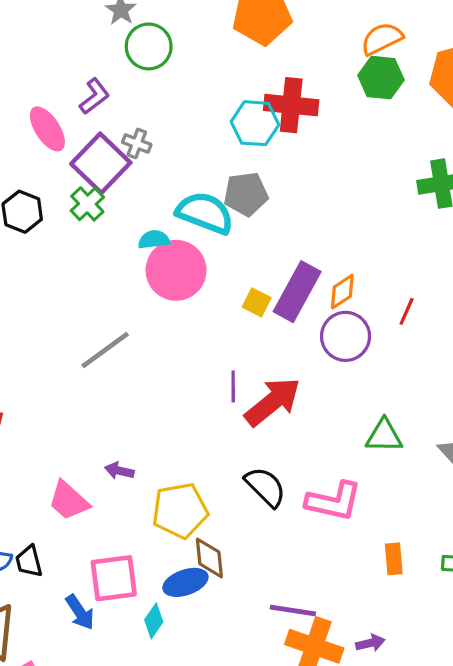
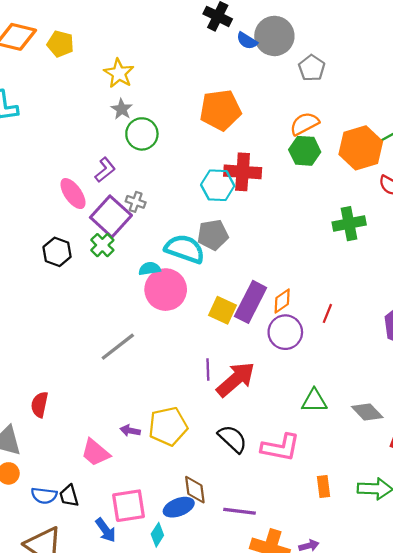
yellow square: (257, 302) -> (223, 310), size x1.4
yellow pentagon: (180, 510) -> (168, 426), moved
purple line: (293, 611) -> (239, 511), moved

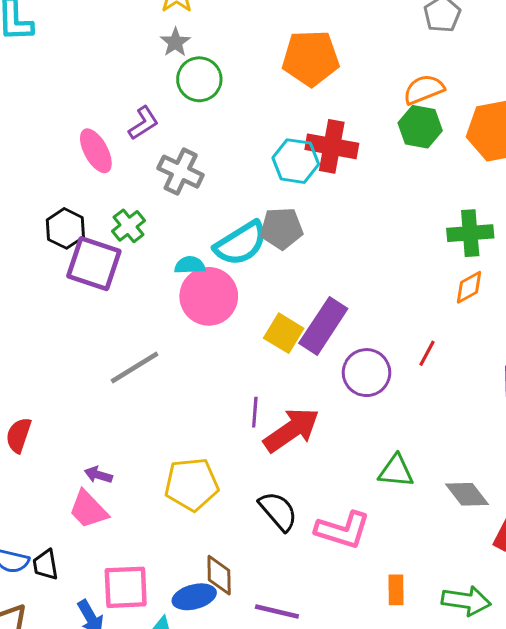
gray cross: (136, 202) -> (181, 172), size x1.6
purple square: (111, 216) -> (94, 264), moved, turned -30
cyan semicircle: (185, 249) -> (241, 243), turned 123
orange diamond: (282, 301) -> (469, 287), moved
purple arrow: (130, 431) -> (98, 475), moved

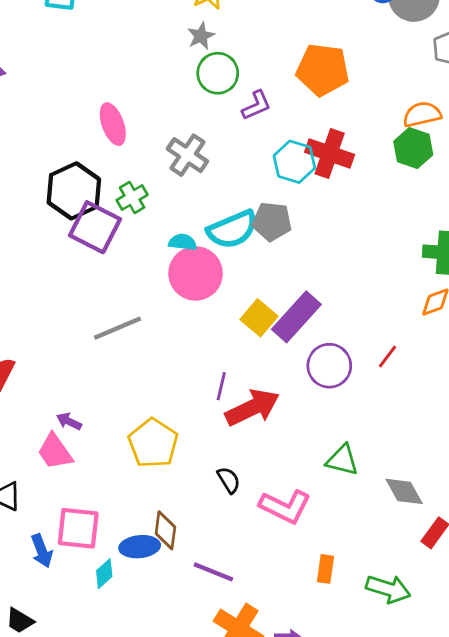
purple L-shape: (143, 123) -> (256, 105), moved
black hexagon: (65, 228) -> (74, 191), size x1.5
yellow pentagon: (192, 484) -> (153, 443), turned 30
black semicircle: (278, 511) -> (229, 480), size x0.7

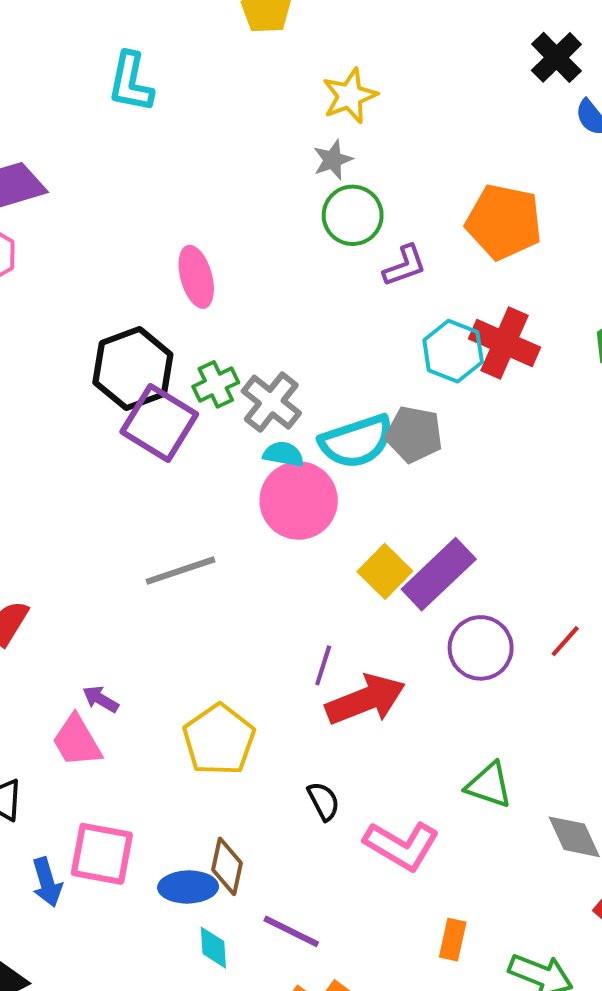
gray cross: (187, 155) -> (271, 402), moved
cyan diamond: (104, 574) -> (213, 948), moved, turned -56

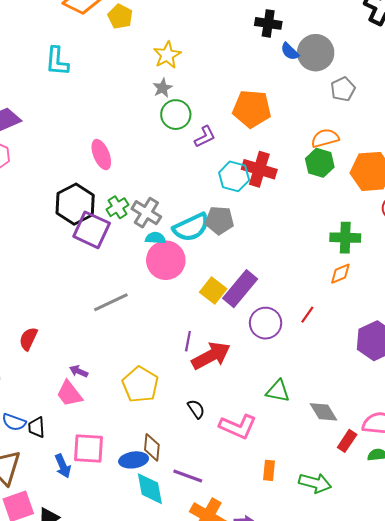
black cross: (556, 57) -> (268, 23), turned -30
cyan diamond: (213, 948) -> (150, 489), size x1.6

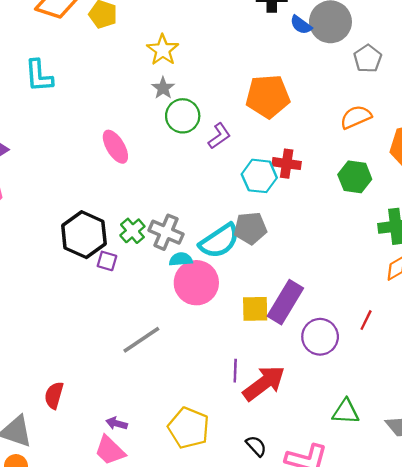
pink ellipse: (101, 155) -> (115, 147), moved
green hexagon: (320, 163) -> (355, 177), moved
red cross: (259, 169) -> (287, 164), size x0.7
purple square: (92, 230) -> (107, 261), size x0.5
yellow square: (213, 290) -> (255, 309), turned -30

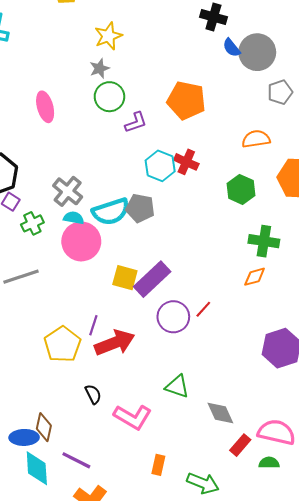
green cross: (132, 231) -> (32, 223), moved
red line: (366, 320) -> (203, 309), moved
yellow pentagon: (189, 428) -> (62, 344), moved

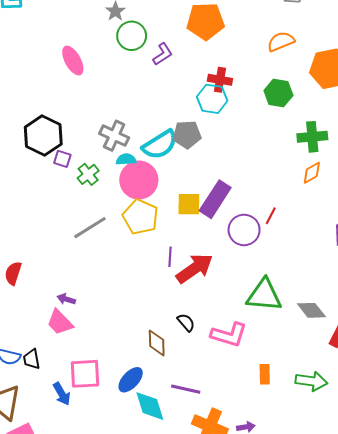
cyan hexagon: (160, 166) -> (212, 99), moved
yellow pentagon: (62, 344) -> (140, 217), moved
green triangle: (177, 386) -> (264, 295), size x1.5
brown diamond: (44, 427) -> (157, 343), moved
blue ellipse: (24, 437) -> (131, 380), turned -32

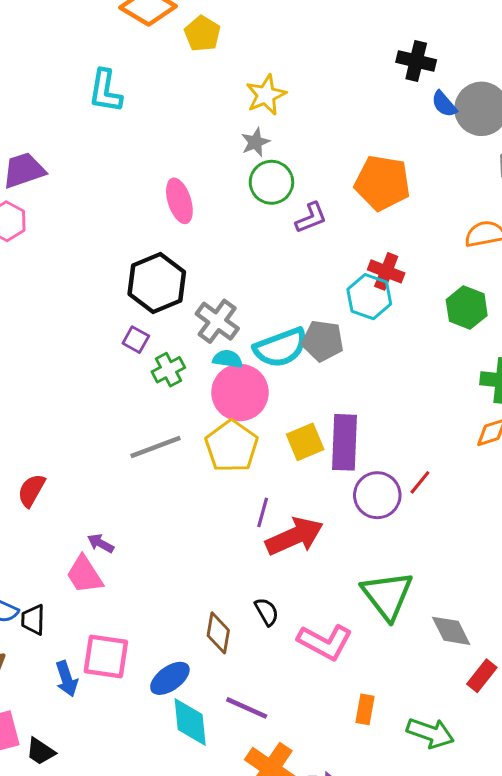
black hexagon: (43, 136) -> (157, 283), moved
purple rectangle: (215, 199) -> (345, 442), turned -42
yellow square: (189, 204) -> (305, 442), turned -35
green triangle: (264, 295) -> (387, 595), turned 36

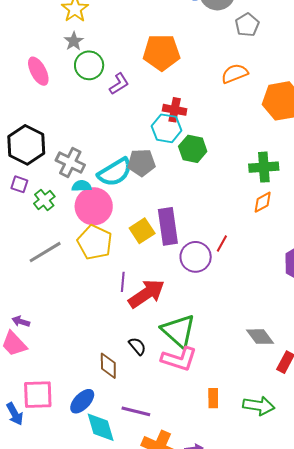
pink ellipse: (179, 201) -> (38, 71), moved
green hexagon: (467, 308) -> (193, 149), moved
green triangle: (387, 595) -> (179, 331), moved

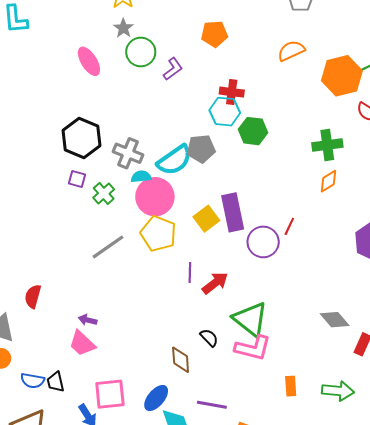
orange pentagon: (161, 52) -> (214, 34), size x0.7
red arrow: (146, 294) -> (215, 283), size x0.7

